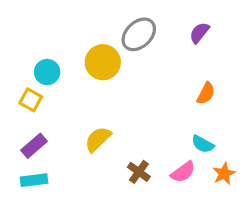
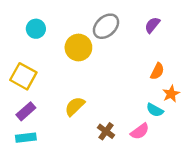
cyan circle: (47, 72) -> (36, 29), moved
yellow square: (31, 100) -> (23, 76), size x1.5
orange star: (224, 174) -> (171, 94), moved

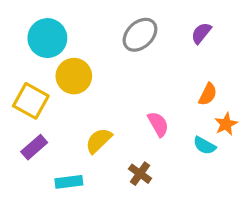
cyan circle: (36, 29) -> (47, 38), size x1.5
yellow circle: (78, 48) -> (74, 76), moved
pink semicircle: (140, 131) -> (158, 124), moved, turned -84
cyan rectangle: (26, 138) -> (69, 182), moved

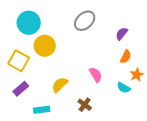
purple semicircle: (201, 33) -> (122, 34), moved

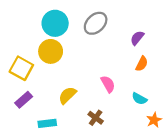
cyan circle: (29, 23) -> (55, 23), moved
orange star: (137, 75) -> (154, 120), moved

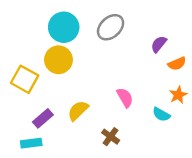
orange semicircle: (142, 64) -> (177, 64), moved, turned 40
purple rectangle: (24, 100) -> (43, 118), moved
orange star: (154, 120) -> (178, 95), moved
cyan rectangle: (47, 123) -> (31, 143), moved

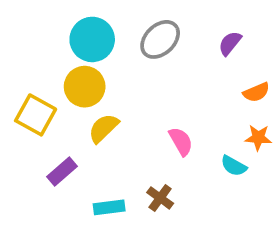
purple semicircle: (159, 44) -> (230, 43), moved
orange star: (178, 95) -> (258, 138), turned 30
yellow semicircle: (78, 111) -> (103, 128), moved
cyan rectangle: (31, 143) -> (109, 207), moved

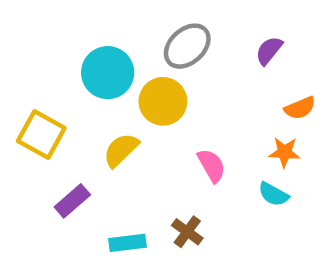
cyan circle: (92, 39) -> (108, 73), moved
yellow circle: (85, 87) -> (163, 101), moved
orange star: (258, 138) -> (284, 152), moved

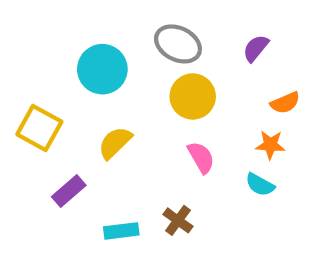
gray ellipse: (187, 46) -> (178, 44), turned 69
yellow circle: (163, 101) -> (193, 96), moved

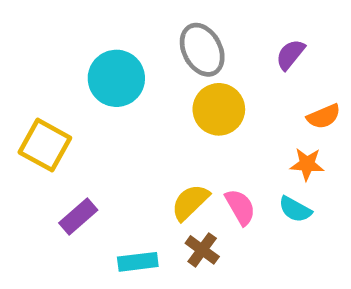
gray ellipse: (178, 44) -> (202, 50), turned 36
yellow semicircle: (115, 143) -> (190, 202), moved
pink semicircle: (201, 157) -> (240, 207), moved

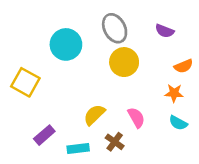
purple semicircle: (290, 55) -> (165, 31), turned -108
yellow semicircle: (190, 202) -> (94, 115), moved
cyan semicircle: (295, 209) -> (178, 123), moved
purple rectangle: (78, 217) -> (44, 135), moved

